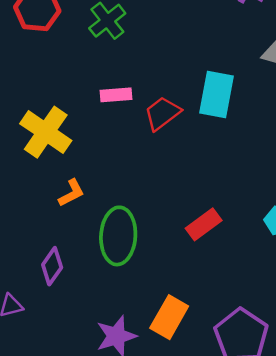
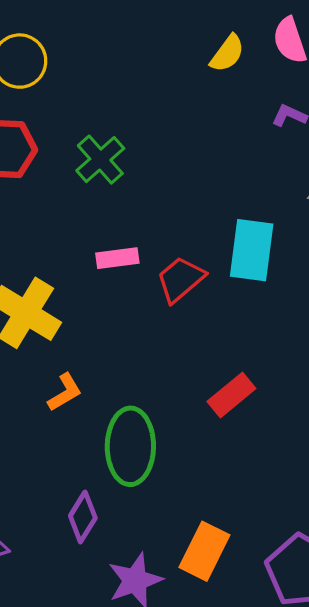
red rectangle: (204, 224) -> (231, 395), moved
purple diamond: (52, 266) -> (83, 517), moved

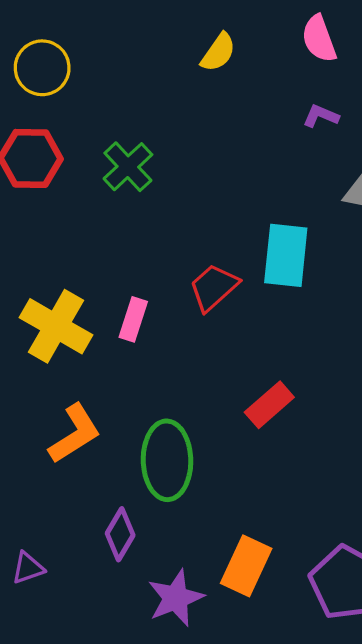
yellow semicircle: (227, 53) -> (218, 52), moved
pink rectangle: (117, 258) -> (133, 319), moved, turned -63
orange L-shape: (65, 392) -> (75, 434), moved, size x1.5

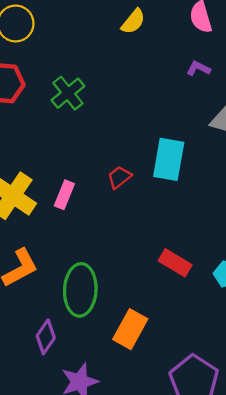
red trapezoid: (214, 287) -> (119, 177), size x0.7
red rectangle: (269, 405) -> (175, 263), moved, turned 68
orange rectangle: (246, 566) -> (130, 329), moved

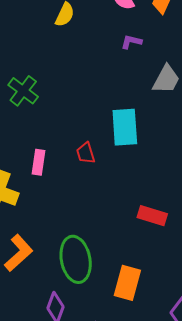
red trapezoid: (119, 177) -> (86, 153), turned -55
pink rectangle: (64, 195) -> (39, 162), moved

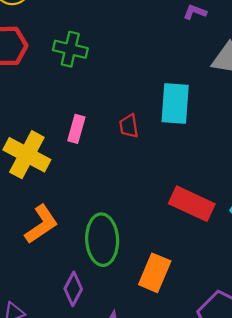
green cross: (23, 91) -> (70, 49), turned -32
red rectangle: (152, 216) -> (192, 204), size x1.4

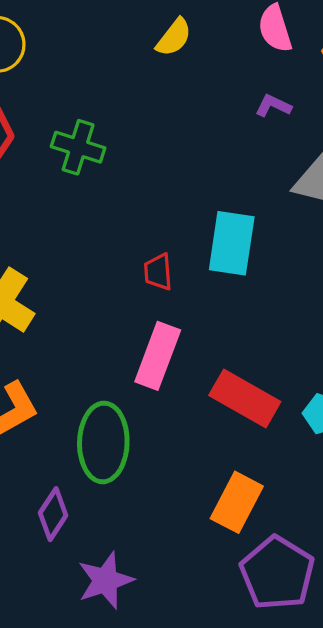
pink rectangle: (76, 129) -> (158, 356), moved, size x1.5
orange rectangle: (155, 273) -> (237, 502), moved

